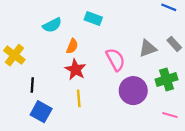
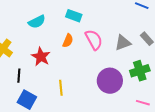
orange semicircle: (72, 46) -> (68, 41), moved
pink semicircle: (115, 60) -> (94, 40), moved
red star: (75, 69) -> (41, 57), moved

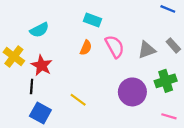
cyan semicircle: (37, 22) -> (39, 30), moved
red star: (41, 57) -> (42, 65), moved
yellow line: (61, 88) -> (78, 100), turned -49

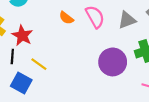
orange semicircle: (86, 48) -> (66, 18), turned 104
yellow line: (78, 100) -> (39, 64), moved

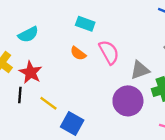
gray triangle: (127, 20) -> (140, 70), moved
blue square: (21, 83) -> (72, 123), moved

